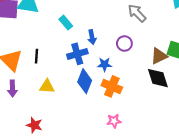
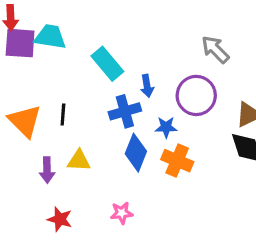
cyan rectangle: (66, 23) -> (107, 64), size x1.5
purple circle: (124, 43) -> (196, 95), size x1.6
purple arrow: (12, 89) -> (47, 170), moved
pink star: (114, 121) -> (122, 213), moved

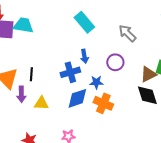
cyan rectangle: (107, 64) -> (84, 22), moved
purple circle: (196, 95) -> (115, 62), size x0.7
blue diamond: (136, 153) -> (77, 98), turned 50
purple arrow: (47, 170) -> (21, 94), moved

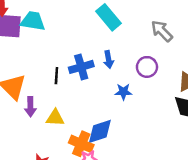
blue cross: (70, 72) -> (81, 67), moved
black line: (31, 74) -> (56, 76), moved
blue diamond: (77, 98) -> (100, 131), moved
orange cross: (103, 103) -> (81, 144), moved

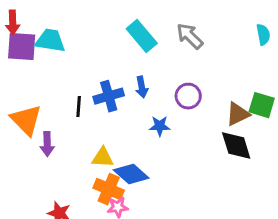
gray arrow: (162, 31) -> (190, 36), moved
yellow triangle: (55, 118) -> (103, 158), moved
blue diamond: (100, 131) -> (131, 174), turned 60

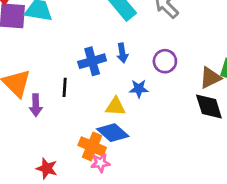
black line: (79, 107) -> (65, 87), moved
yellow triangle: (103, 158) -> (115, 107), moved

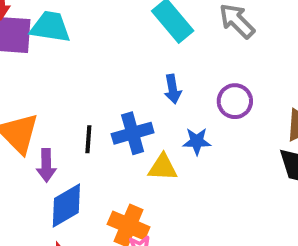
blue cross: (92, 61) -> (133, 133), moved
blue diamond: (113, 133) -> (66, 205), moved, turned -72

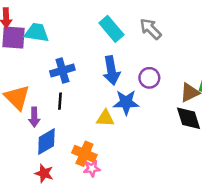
blue arrow: (173, 89) -> (111, 70), size x1.6
blue cross: (133, 133) -> (62, 70), moved
blue star: (197, 141) -> (126, 102), size x1.5

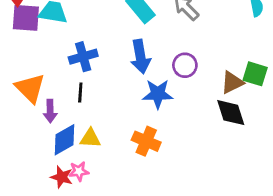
yellow triangle: (105, 118) -> (90, 138), moved
orange cross: (84, 154) -> (146, 141), moved
pink star: (92, 168) -> (79, 171), moved

